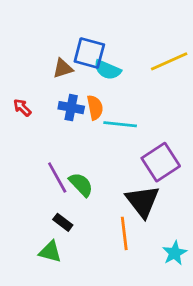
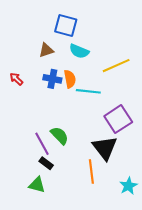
blue square: (89, 53) -> (66, 25), moved
yellow line: (169, 61) -> (116, 66), moved
purple line: (57, 177) -> (42, 144), moved

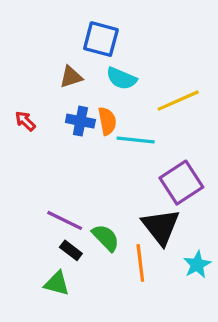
green semicircle: (60, 136) -> (106, 238), moved
purple line: (42, 144) -> (65, 220), turned -35
cyan star: (128, 186) -> (197, 265), moved

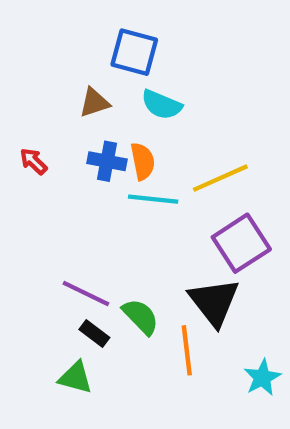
yellow line: (178, 101) -> (220, 178), moved
cyan line: (136, 140) -> (153, 199), moved
cyan star: (197, 265) -> (262, 378), moved

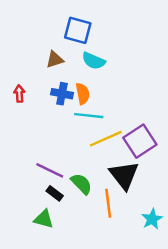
red arrow: (33, 161) -> (19, 94), turned 42
yellow line: (220, 178) -> (106, 139), moved

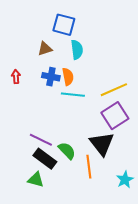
cyan semicircle: (94, 61) -> (77, 50), turned -120
yellow line: (106, 139) -> (114, 90), moved
black rectangle: (55, 193) -> (45, 159), size x1.6

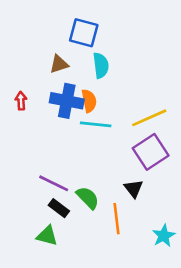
blue cross: (51, 77) -> (67, 101), size x1.4
black triangle: (102, 144) -> (134, 189), size x0.6
black rectangle: (45, 159) -> (59, 208), size x0.7

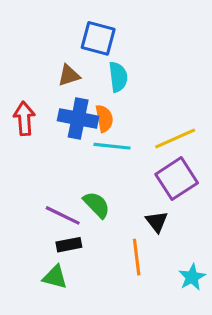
red arrow: (21, 101) -> (24, 118), size x1.5
green semicircle: (88, 198) -> (97, 205), moved
black rectangle: (59, 208) -> (69, 245), turned -48

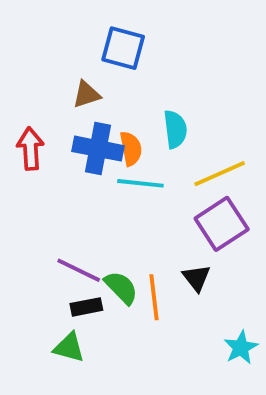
cyan semicircle: (118, 77) -> (175, 129), moved
green semicircle: (97, 205) -> (121, 288), moved
orange line: (137, 257) -> (154, 297), moved

